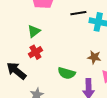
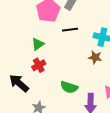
black line: (78, 13) -> (70, 30), moved
brown star: (94, 57) -> (95, 57), moved

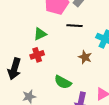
brown star: (95, 57) -> (85, 57), moved
black arrow: (19, 83) -> (14, 69), turned -125

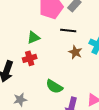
brown star: (85, 57) -> (75, 52), moved

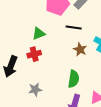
green semicircle: (54, 87) -> (74, 79), moved, turned -114
gray star: (20, 100) -> (35, 89), moved

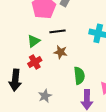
black line: (74, 28) -> (57, 31), moved
brown star: (80, 49) -> (61, 52), moved

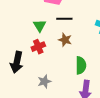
green triangle: (34, 41) -> (40, 26), turned -32

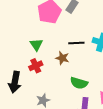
black line: (64, 19) -> (76, 43), moved
green semicircle: (81, 65) -> (79, 83), turned 108

